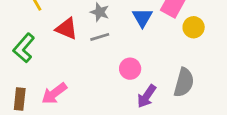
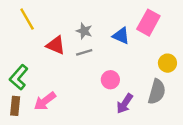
blue triangle: (142, 18) -> (121, 36), turned -36
yellow circle: (194, 27) -> (167, 63), moved
green L-shape: (24, 48) -> (19, 77), moved

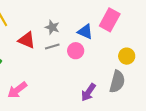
pink circle: (110, 80) -> (76, 51), moved

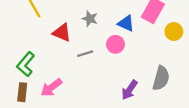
gray line: (52, 46) -> (85, 54), moved
yellow circle: (127, 56) -> (174, 32), moved

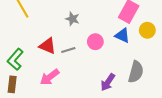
blue triangle: (126, 23) -> (122, 35), moved
red triangle: (62, 33) -> (48, 46), moved
pink arrow: (51, 88) -> (50, 77), moved

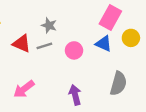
red triangle: (48, 46) -> (22, 44), moved
gray line: (68, 50) -> (44, 46), moved
purple arrow: (108, 82) -> (75, 95), moved, turned 132

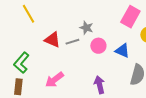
gray star: (49, 25) -> (86, 28), moved
blue triangle: (104, 44) -> (122, 51), moved

